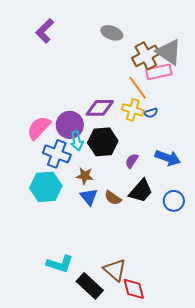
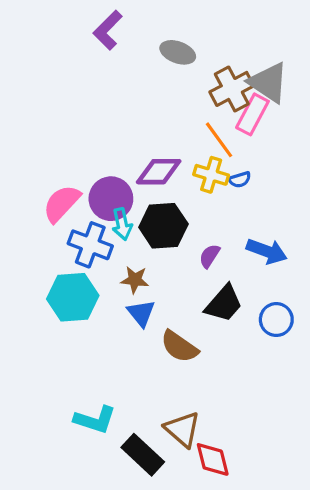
purple L-shape: (45, 31) -> (108, 30), moved
pink rectangle: (159, 72) -> (252, 114), turned -50
brown semicircle: (113, 198) -> (179, 347), moved, size x1.4

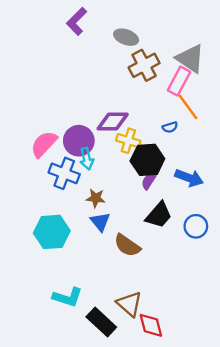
brown cross: (232, 89) -> (144, 65), moved
orange line: (219, 140) -> (188, 107), moved
yellow cross: (211, 175) -> (128, 141), moved
black hexagon: (163, 226) -> (147, 160), moved
cyan hexagon: (73, 297) -> (52, 232), moved

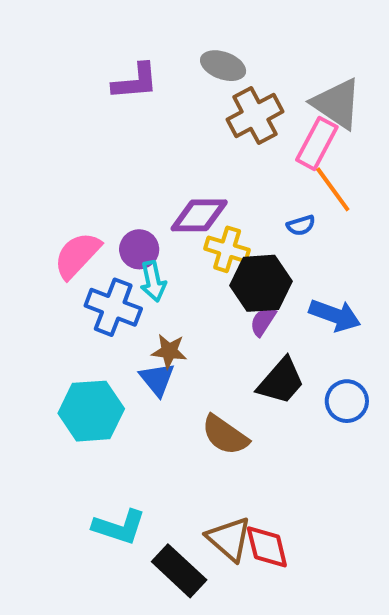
purple L-shape: (77, 21) -> (135, 82), moved, turned -140
purple circle: (79, 141) -> (139, 249), size x0.7
blue triangle: (100, 222) -> (157, 379), moved
red diamond: (151, 325) -> (267, 547), moved

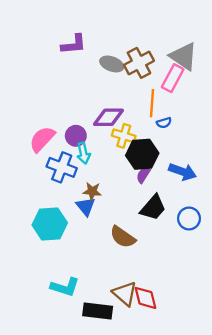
gray ellipse: (223, 66) -> (112, 64), moved
orange line: (333, 189) -> (152, 103), moved, turned 40
black rectangle: (179, 571) -> (98, 311), turned -36

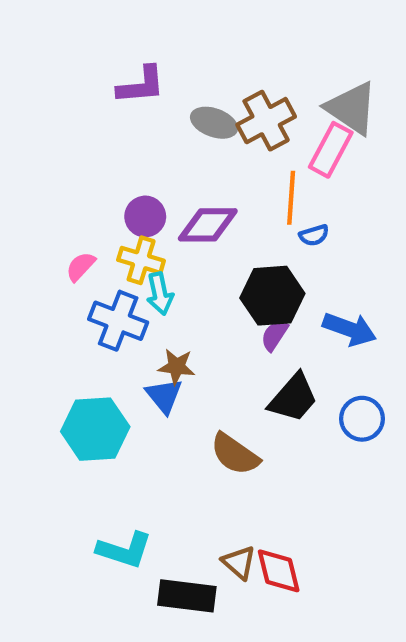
purple circle: (76, 136) -> (145, 217), moved
yellow cross: (124, 136) -> (141, 260), moved
pink semicircle: (42, 139) -> (81, 267), size x0.6
brown triangle: (125, 294) -> (239, 563), size x0.7

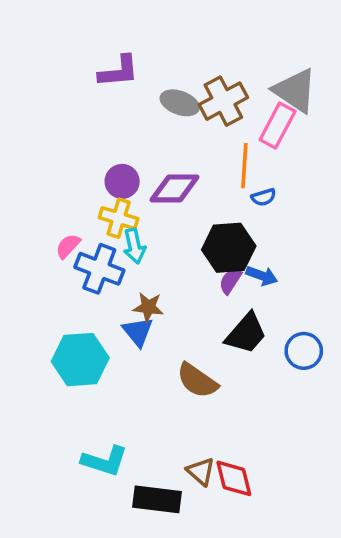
pink semicircle: (81, 267) -> (68, 246), moved
blue arrow: (349, 329) -> (262, 276), moved, size x0.7

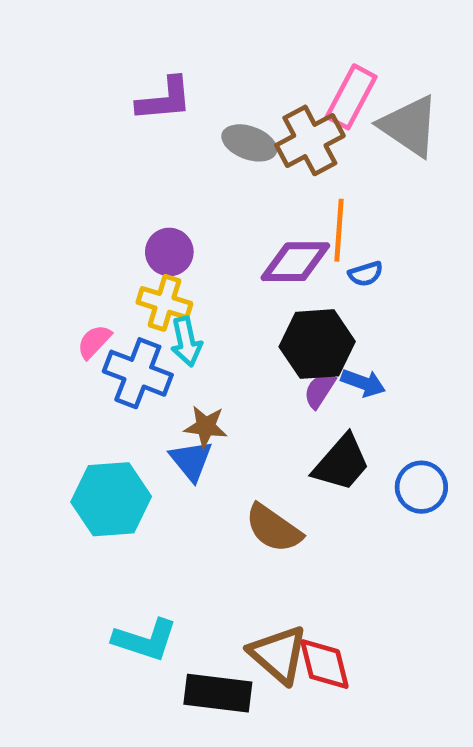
pink rectangle: (278, 126) -> (351, 97), moved
purple diamond: (174, 188) -> (295, 262), moved
brown triangle: (201, 471) -> (278, 654), size x1.5

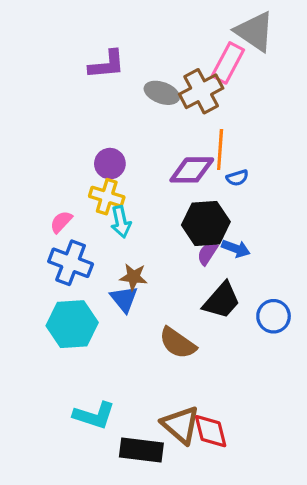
gray triangle: (409, 126) -> (255, 31), moved
blue cross: (138, 373) -> (71, 263), moved

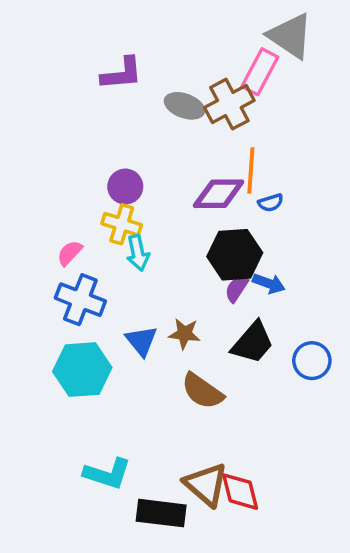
brown star: (133, 277) -> (184, 334), moved

